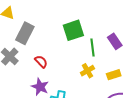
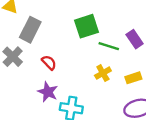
green line: (93, 47) -> (109, 46), turned -66

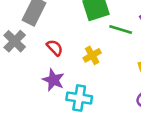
yellow cross: (103, 73) -> (92, 55), moved

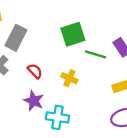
yellow cross: (92, 55) -> (69, 78), turned -35

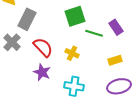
red semicircle: (35, 71) -> (43, 47), size x1.5
cyan cross: (57, 117) -> (74, 86), moved

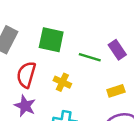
green square: (75, 16) -> (51, 40), moved, turned 30
red semicircle: (43, 47) -> (26, 75), turned -120

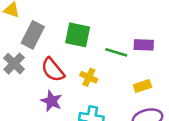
purple rectangle: (117, 50) -> (144, 45), turned -54
red semicircle: (26, 75) -> (53, 70), turned -55

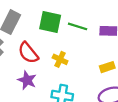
green line: (116, 52) -> (78, 26), moved

